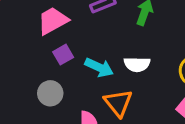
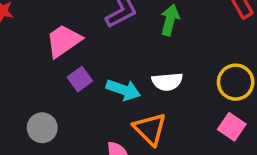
gray circle: (50, 93) -> (42, 128), moved

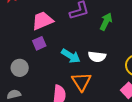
purple square: (80, 79) -> (39, 43), moved

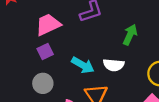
green arrow: (106, 22) -> (130, 35), moved
gray circle: (20, 68) -> (43, 83), moved

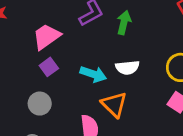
green arrow: (130, 35) -> (124, 23), moved
gray circle: (43, 83) -> (40, 104), moved

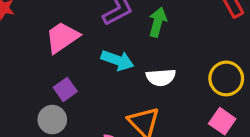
purple square: (49, 67) -> (65, 89), moved
cyan arrow: (93, 74) -> (117, 60), moved

